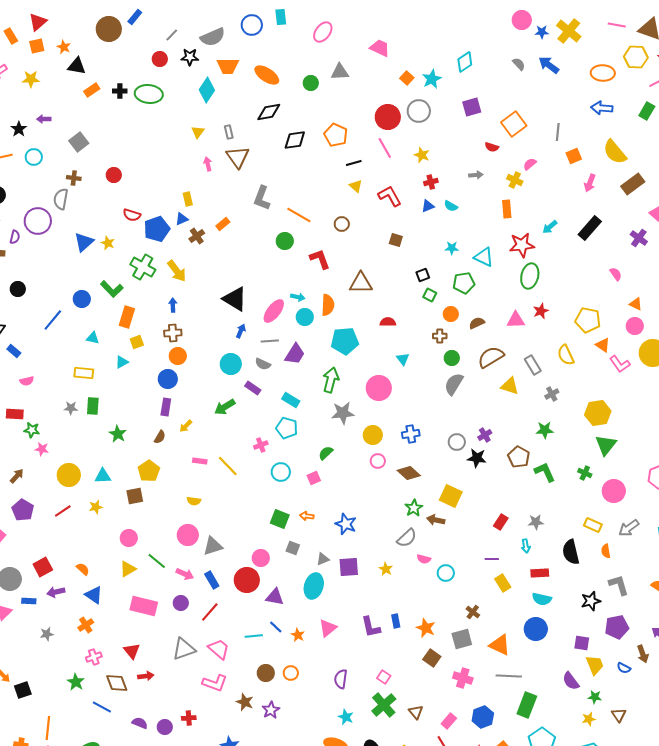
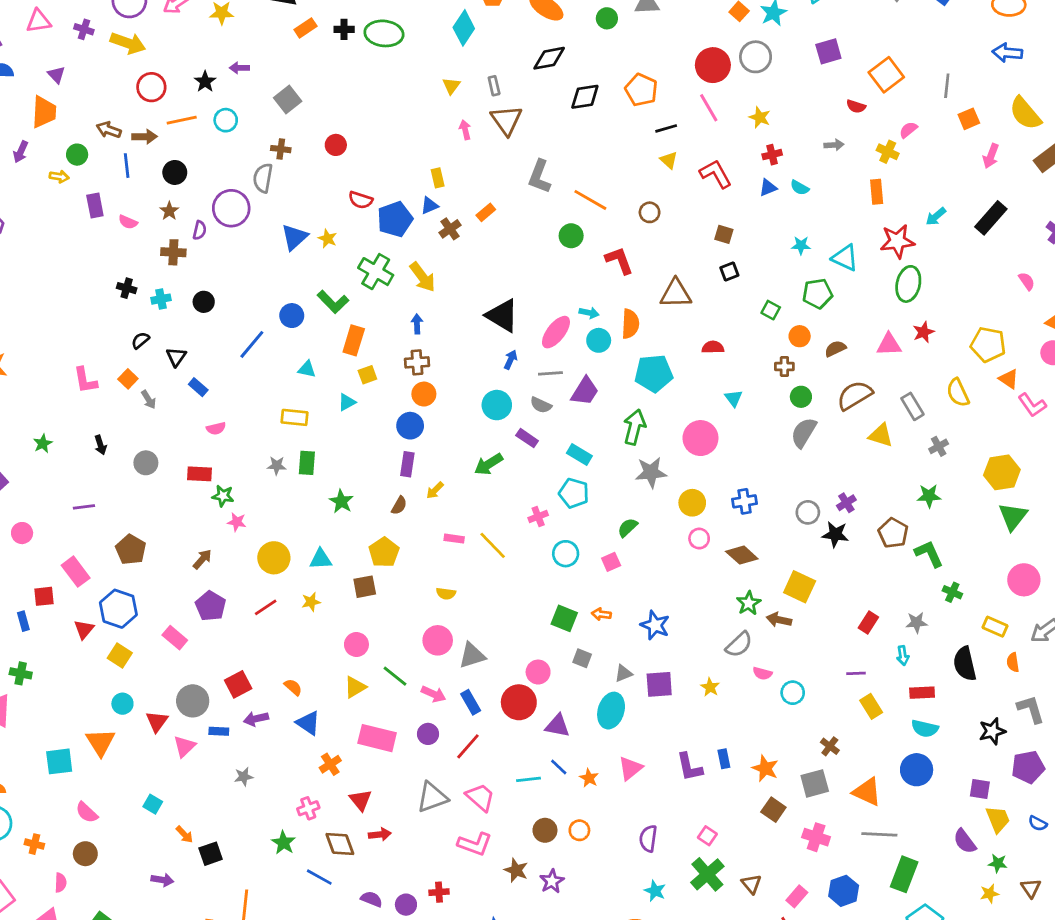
black square: (423, 275) -> (729, 272), moved
green cross: (585, 473) -> (952, 592), moved
orange cross: (86, 625) -> (330, 764), moved

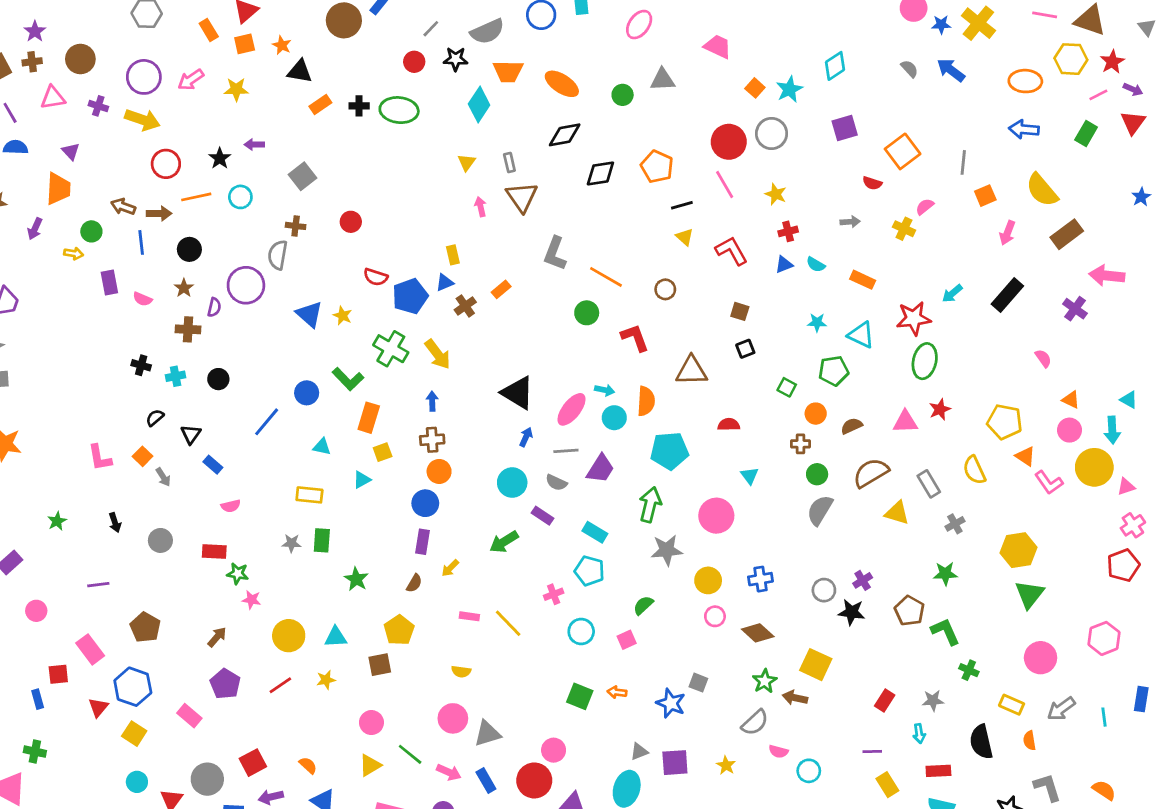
orange rectangle: (877, 192) -> (863, 280), moved, turned -60
blue triangle: (295, 237) -> (309, 314), turned -36
gray square: (582, 658) -> (698, 683), moved

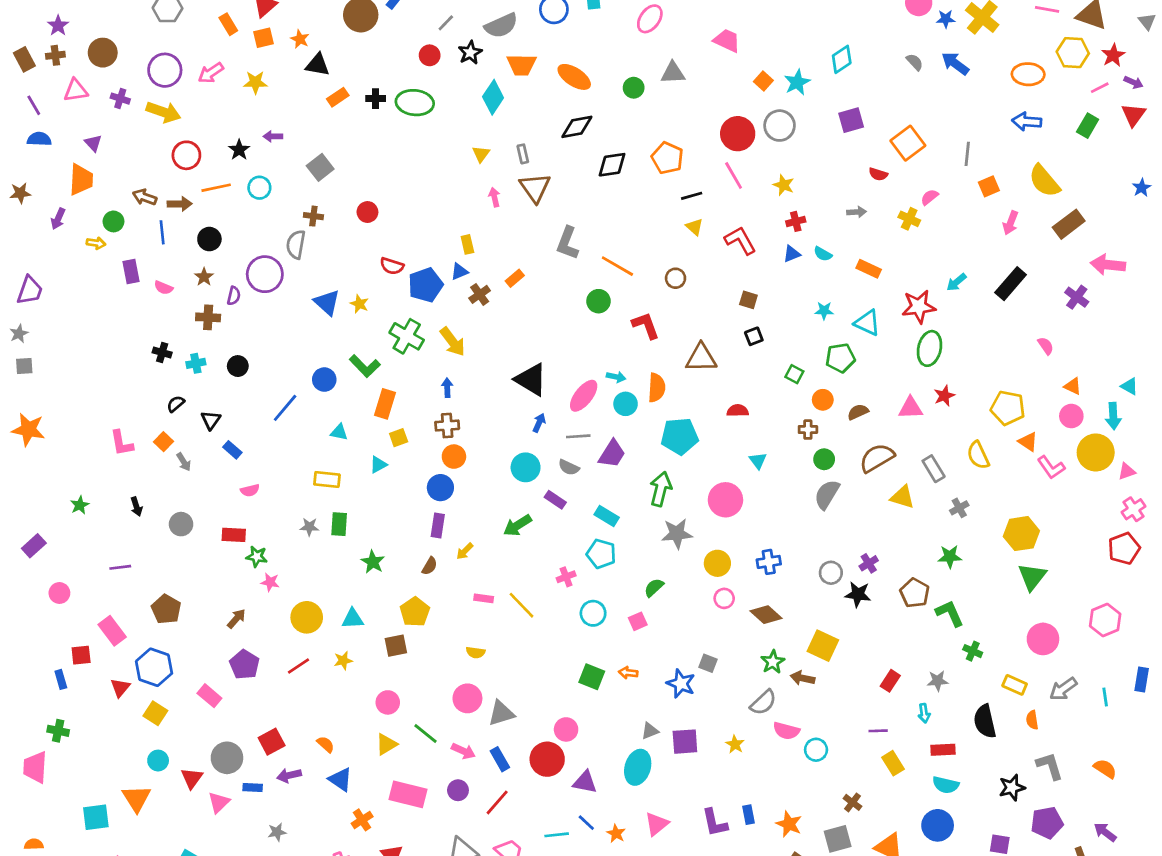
black star: (456, 59) -> (470, 53), turned -30
pink semicircle: (778, 752) -> (786, 731), size x1.4

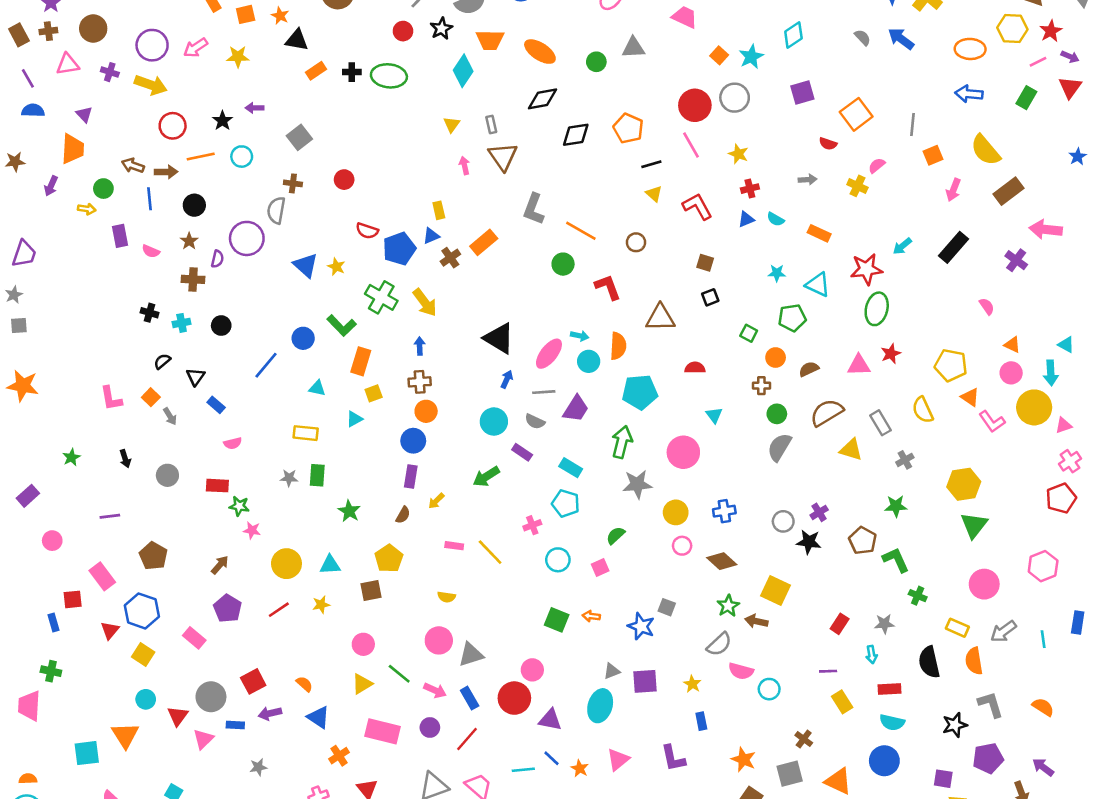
orange rectangle: (515, 278) -> (484, 242), size x1.5
orange semicircle: (1032, 720) -> (974, 661), size x1.5
blue rectangle: (748, 815) -> (701, 721), moved

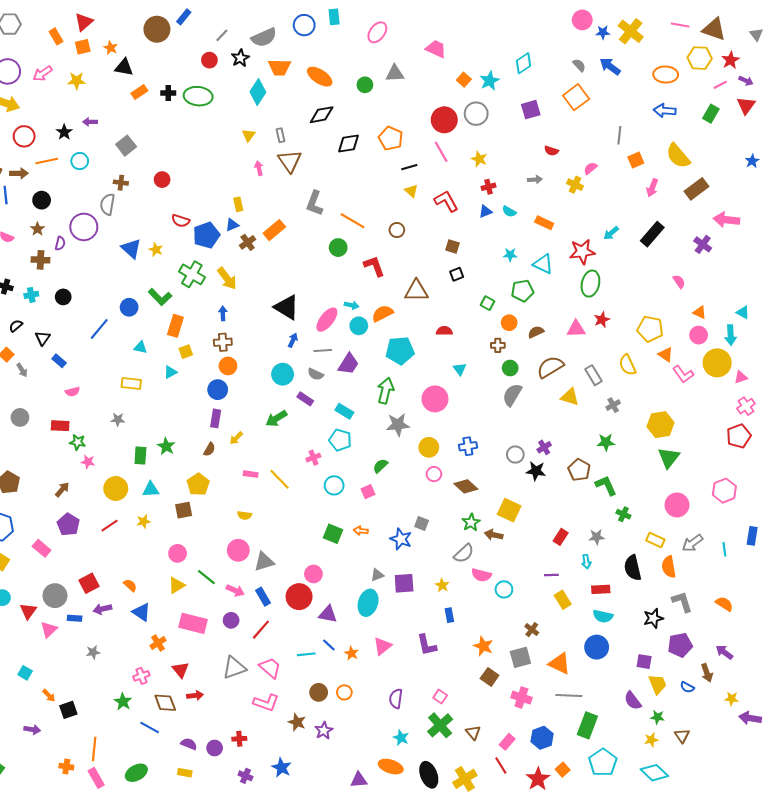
orange square: (856, 114) -> (576, 97), moved
orange semicircle: (618, 346) -> (382, 313), turned -120
green rectangle: (317, 475) -> (140, 456), moved

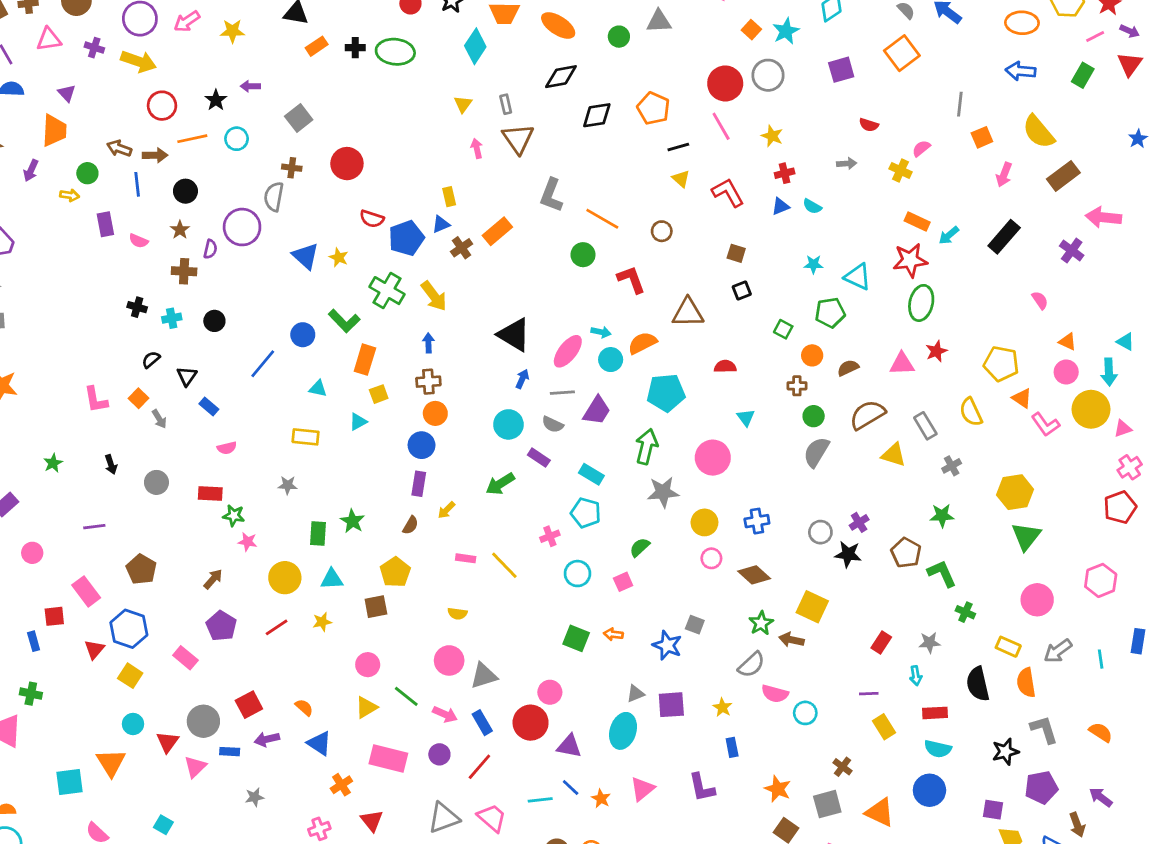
red circle: (162, 180) -> (347, 164), size x1.5
orange rectangle: (544, 223) -> (917, 222), moved

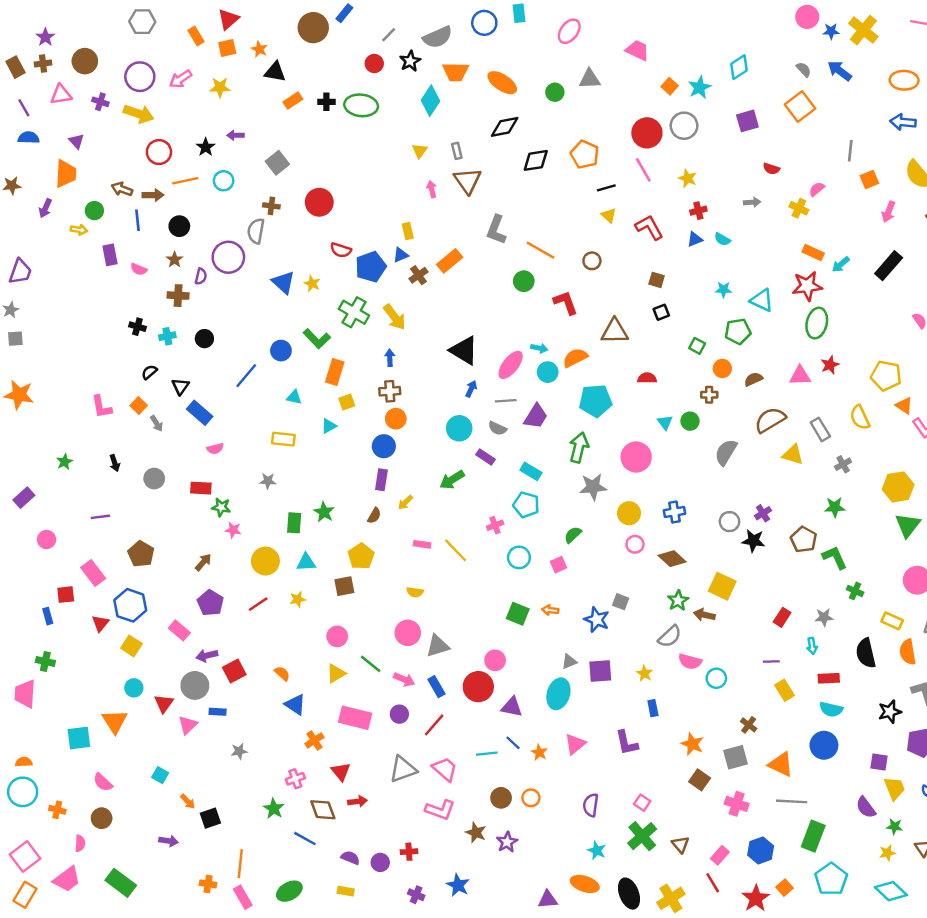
blue rectangle: (209, 406) -> (200, 413), size x1.5
green circle: (814, 416) -> (690, 421), moved
purple arrow: (267, 739) -> (207, 656), moved

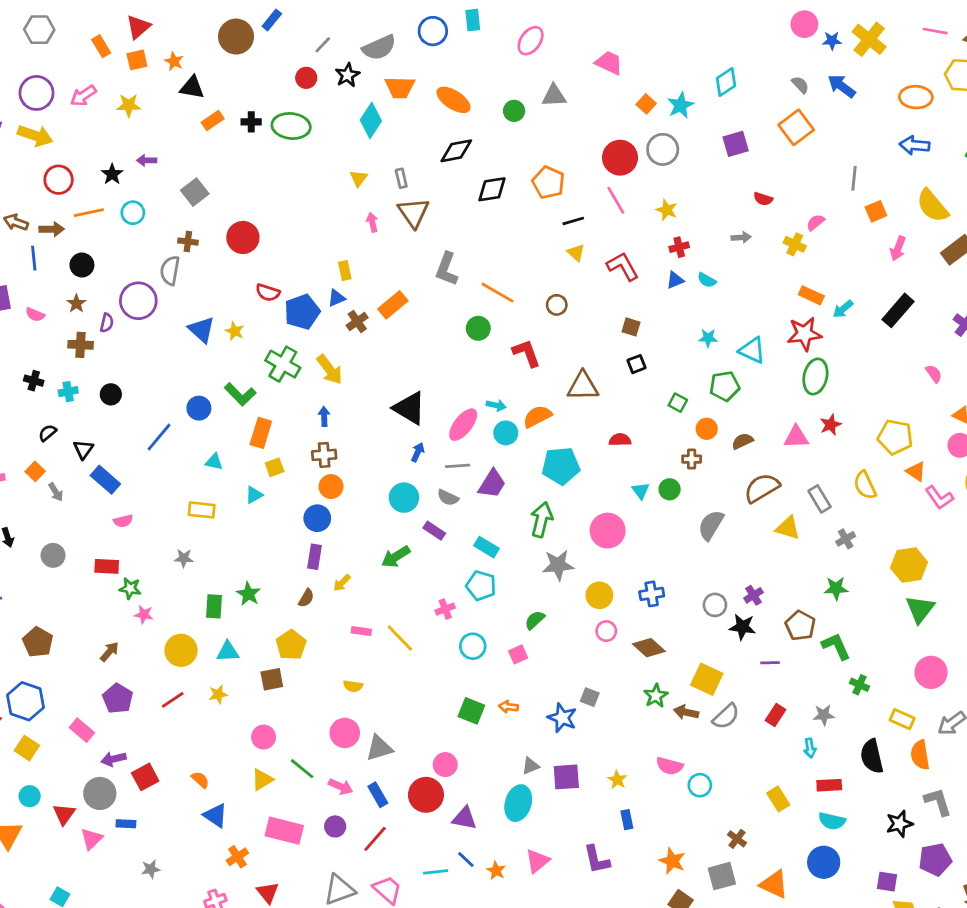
gray semicircle: (670, 636) -> (726, 716), moved
purple line: (771, 662) -> (770, 663), moved

